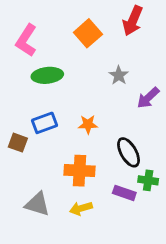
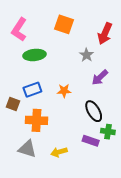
red arrow: (133, 21) -> (105, 34), moved
orange square: (88, 33) -> (64, 24), turned -30
purple arrow: (148, 98) -> (100, 77), moved
orange cross: (79, 171) -> (37, 120), moved

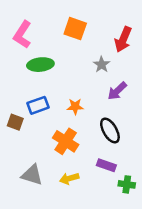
orange cross: (37, 120) -> (66, 141), moved, turned 30
green cross: (108, 132) -> (127, 184), moved

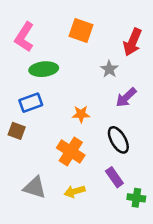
blue rectangle: (38, 105) -> (31, 103), moved
purple rectangle: (106, 165) -> (114, 177), turned 36

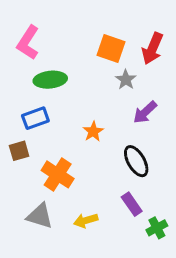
orange square: (81, 30) -> (111, 49), moved
orange star: (81, 114) -> (93, 131), turned -30
brown square: (17, 131) -> (19, 151), turned -36
orange cross: (71, 151) -> (58, 174), moved
green cross: (136, 198) -> (157, 228), turned -36

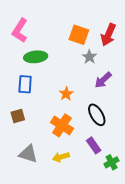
blue rectangle: (35, 118) -> (25, 84), turned -66
brown square: (19, 151) -> (18, 116), moved
orange cross: (58, 174) -> (62, 125), moved

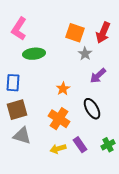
blue rectangle: (25, 84) -> (13, 83), moved
brown square: (18, 116) -> (17, 110), size x1.5
purple rectangle: (94, 145) -> (80, 145), moved
gray triangle: (28, 154) -> (22, 136), moved
green cross: (112, 162) -> (108, 145), moved

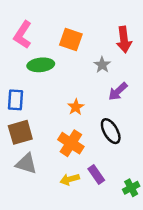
orange square: (75, 33) -> (71, 40), moved
red arrow: (103, 33) -> (124, 40), turned -30
green cross: (108, 145) -> (131, 188), moved

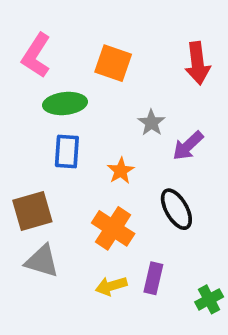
gray star: (102, 65) -> (151, 123), moved
blue rectangle: (15, 100) -> (67, 152), moved
purple rectangle: (96, 174) -> (153, 278), turned 48

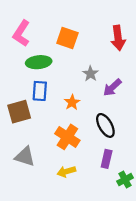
brown square: (32, 211) -> (19, 112), moved
purple rectangle: (153, 278) -> (107, 159), moved

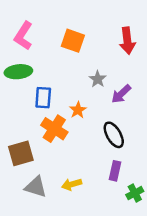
green ellipse: (39, 62) -> (18, 72), moved
brown square: (19, 112) -> (21, 153), moved
orange cross: (67, 137) -> (54, 129), moved
gray triangle: (25, 157) -> (36, 187), moved

